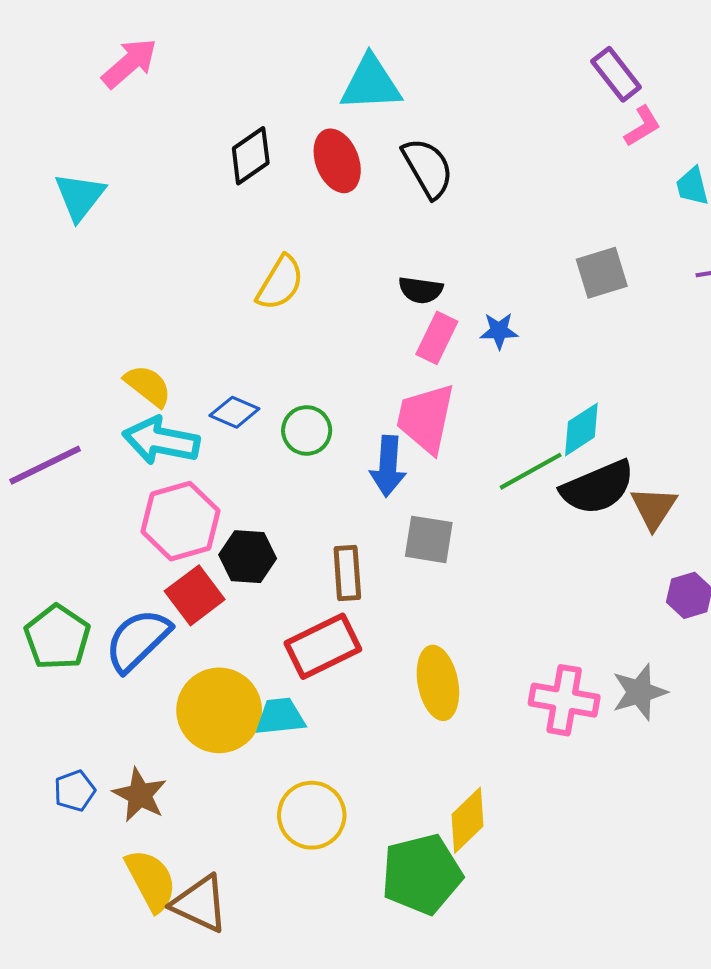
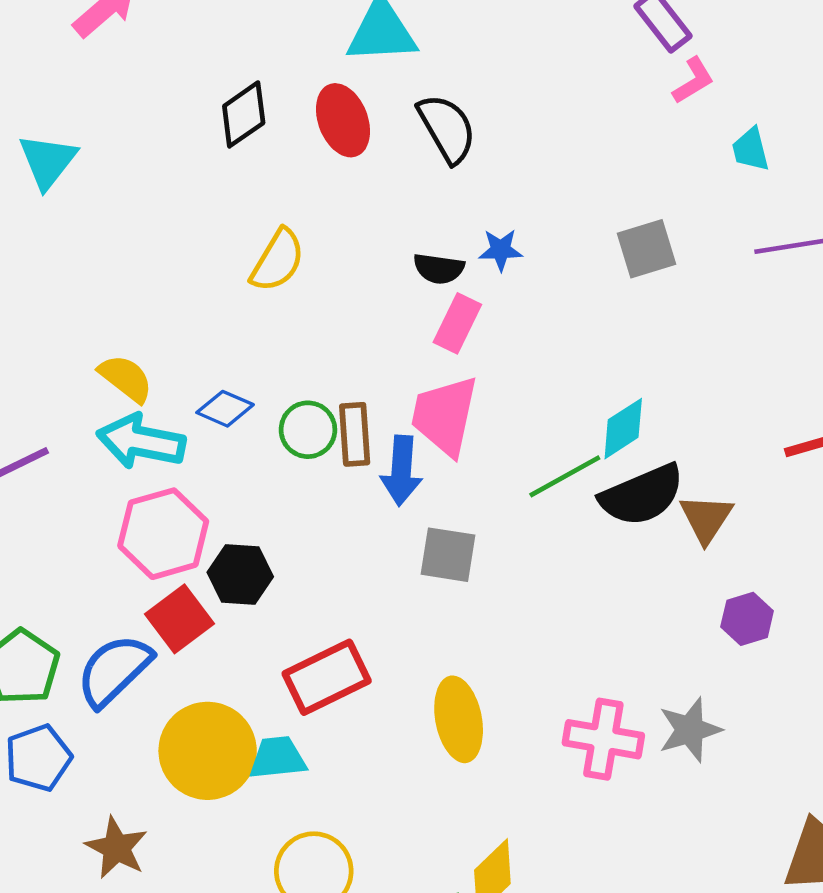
blue star: (499, 331) -> (501, 250), moved
brown rectangle: (347, 573) -> (355, 434), moved
blue pentagon: (75, 791) -> (38, 758), moved, size x1.4

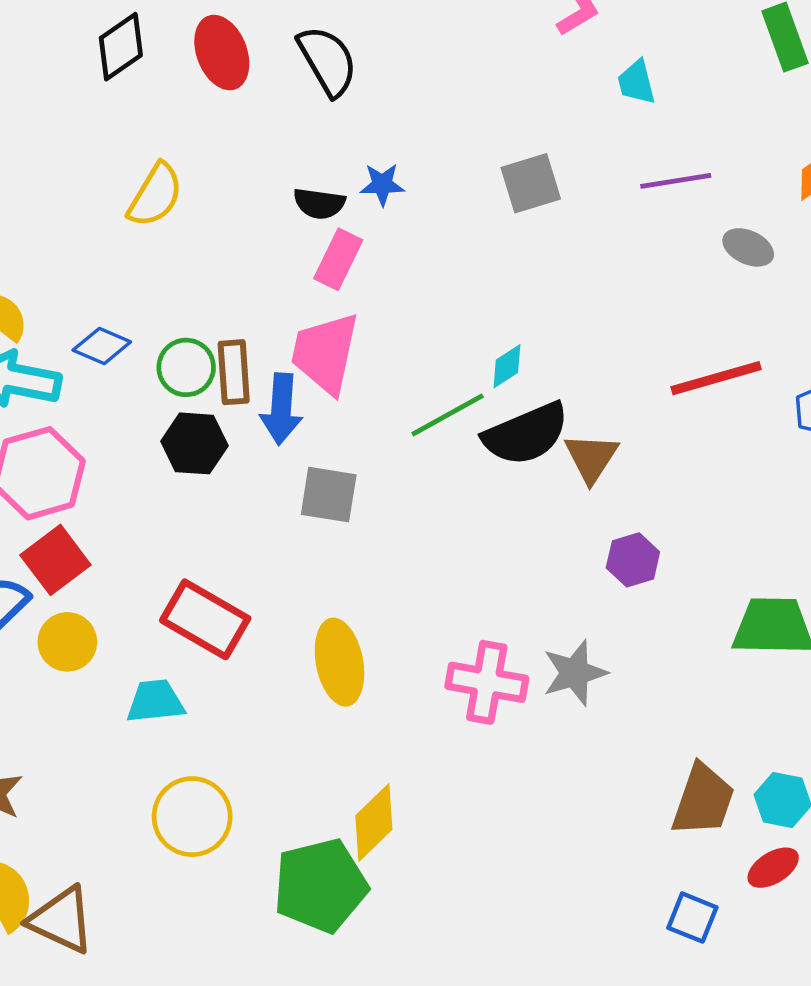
cyan diamond: (623, 429) -> (507, 366), size x0.7
black hexagon: (240, 575) -> (194, 443), moved
red rectangle: (327, 677) -> (205, 619), turned 56
yellow circle: (208, 751) -> (67, 642), moved, size x0.6

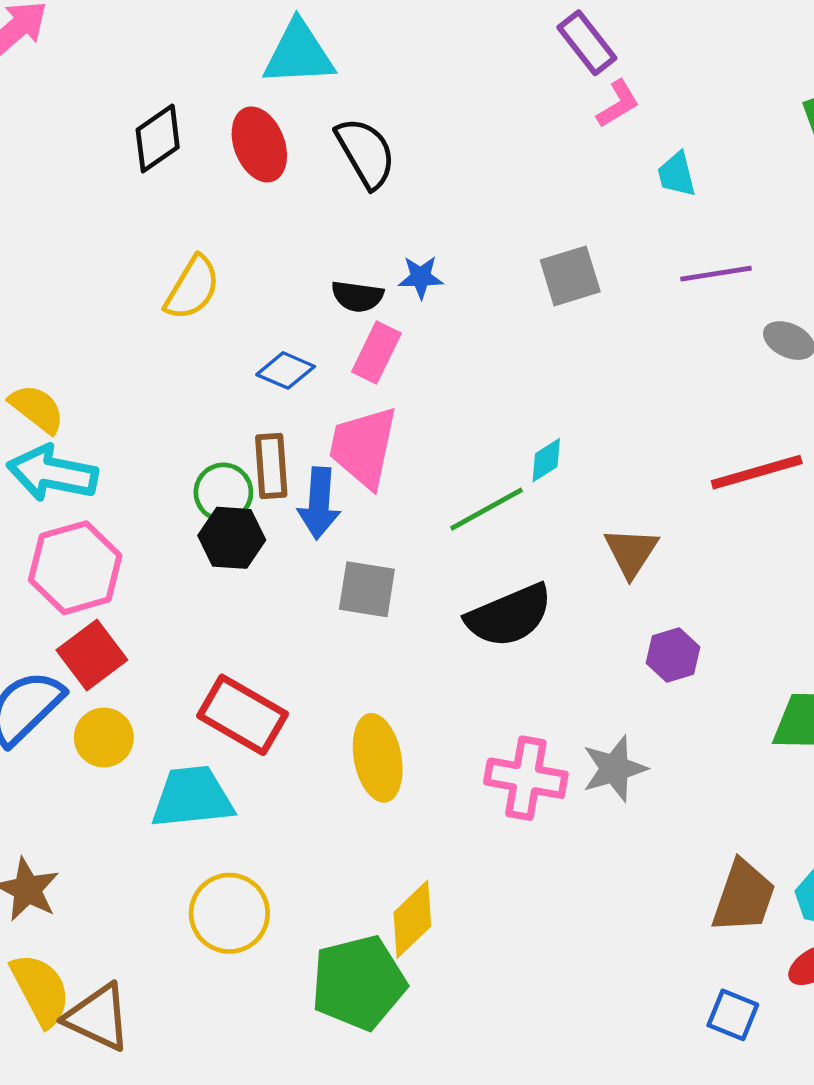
blue diamond: (102, 346) -> (286, 370), moved
green circle: (186, 367) -> (223, 492), moved
black semicircle: (526, 434) -> (509, 616), moved
cyan trapezoid: (155, 701) -> (192, 797), size x1.4

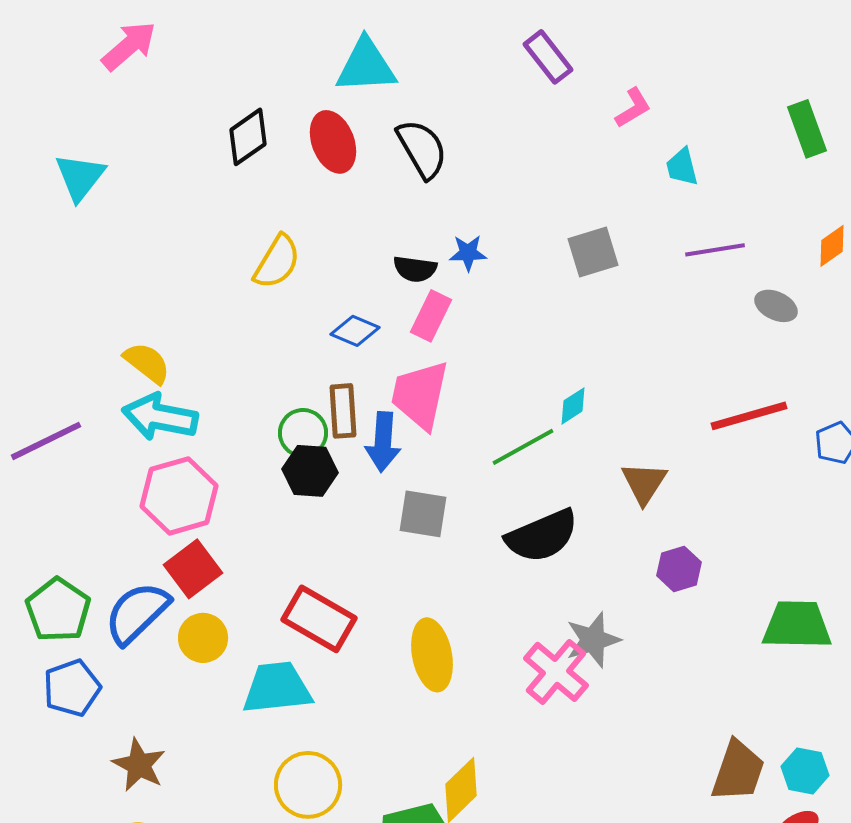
purple rectangle: (587, 43) -> (548, 57), moved
gray star: (614, 769) -> (593, 640), moved
pink cross: (526, 778) -> (556, 672), turned 30

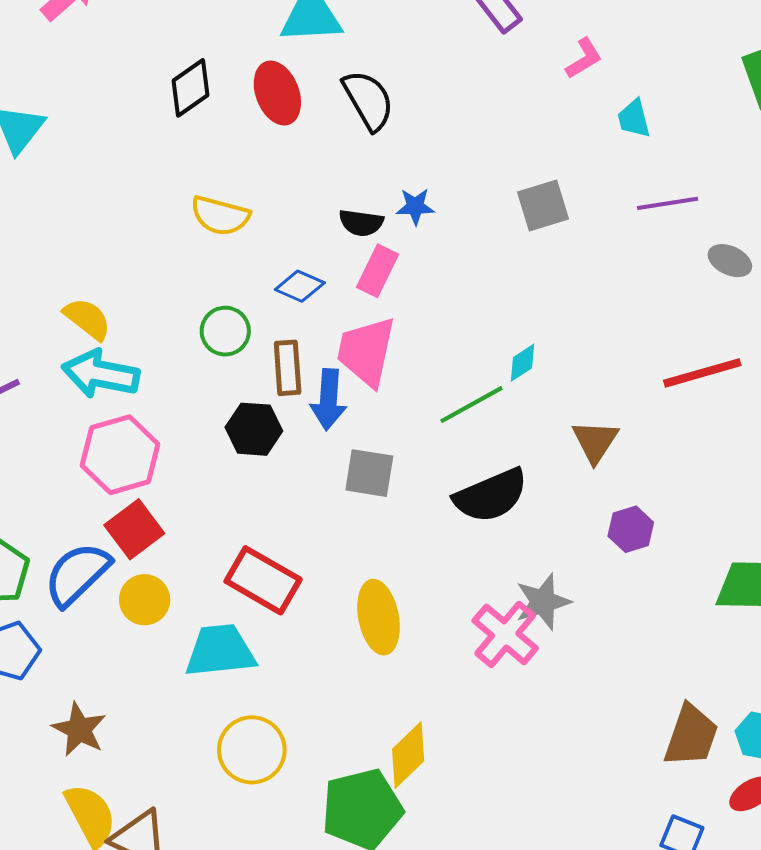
yellow semicircle: (277, 262) -> (220, 216), turned 74
green circle: (303, 433) -> (225, 331), moved

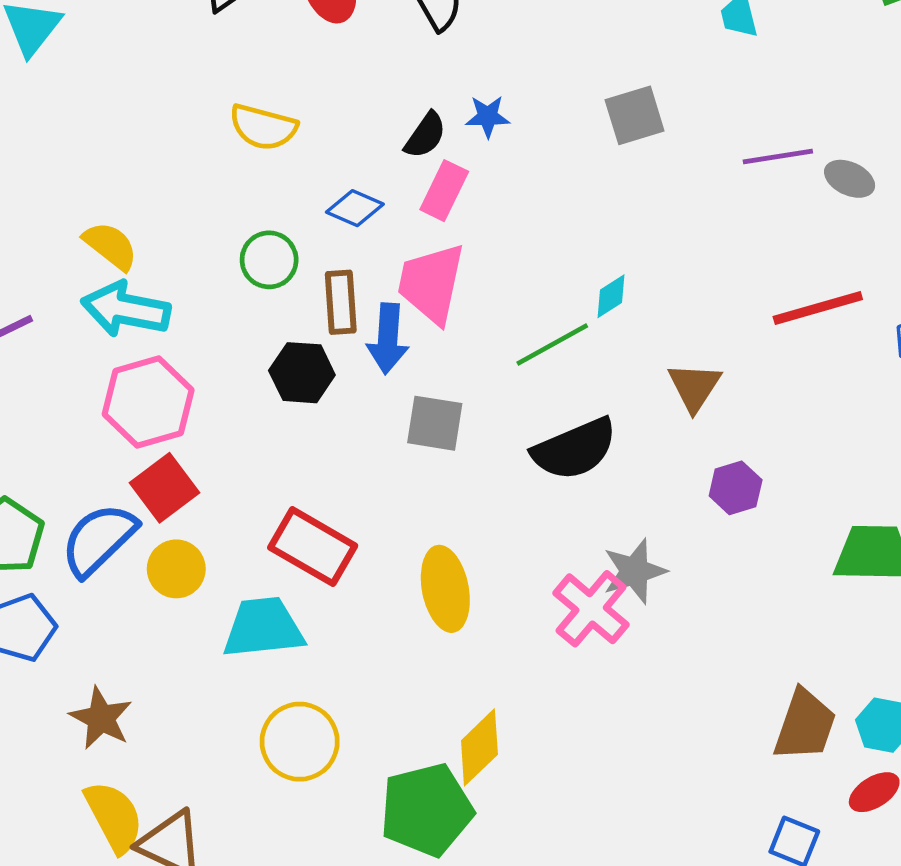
purple line: (668, 203) -> (778, 156), moved
black semicircle: (361, 223) -> (425, 135), turned -63

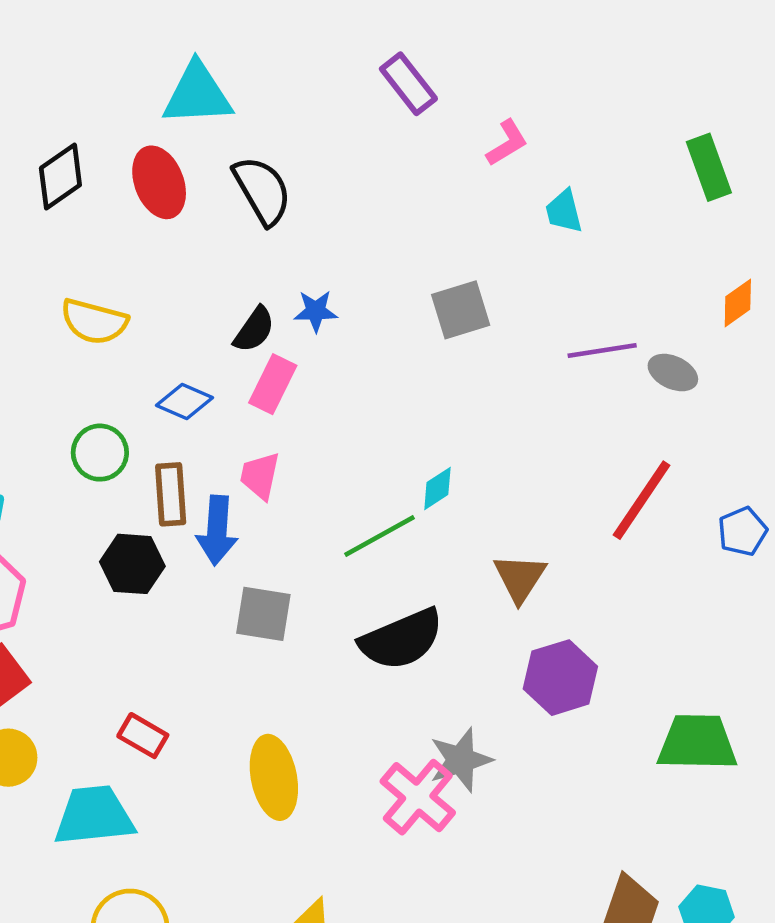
pink trapezoid: (431, 283) -> (260, 476), size x0.6
red line: (818, 308) -> (642, 500), turned -40
purple hexagon: (736, 488) -> (560, 678), size x1.4
red rectangle: (313, 547) -> (143, 736), size x0.6

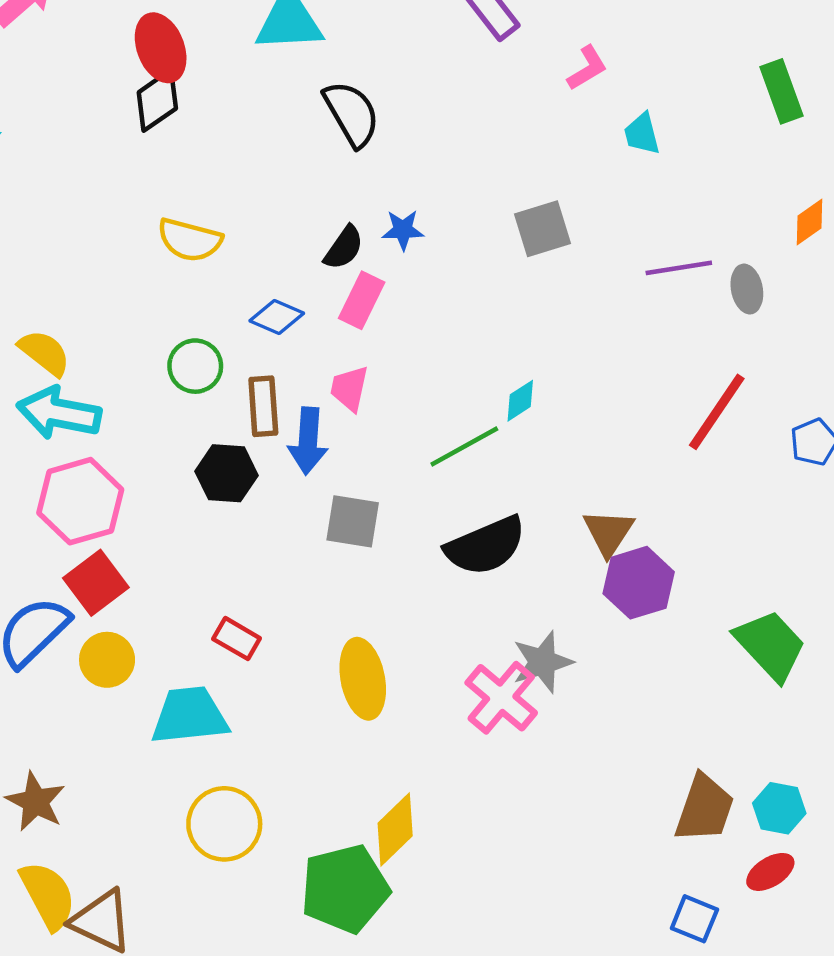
red ellipse: (159, 182) -> (161, 48), moved
gray ellipse: (673, 373) -> (747, 289), turned 54
brown triangle: (520, 578) -> (608, 532), moved
green trapezoid: (697, 743) -> (770, 645), turned 46

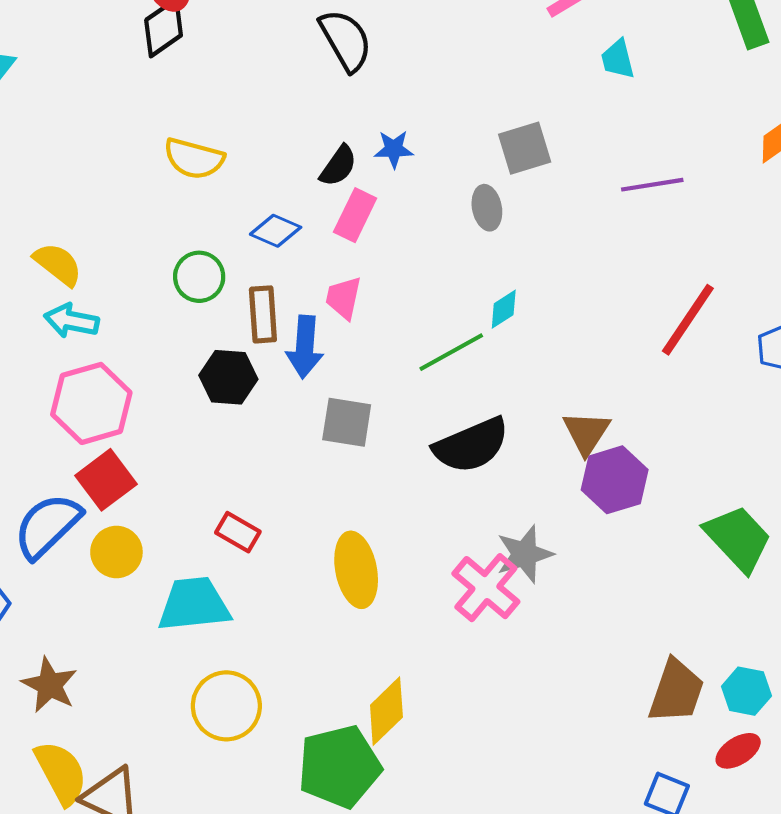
gray ellipse: (747, 289) -> (487, 208), moved
cyan arrow: (59, 413) -> (71, 321), size x0.7

